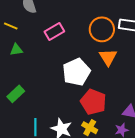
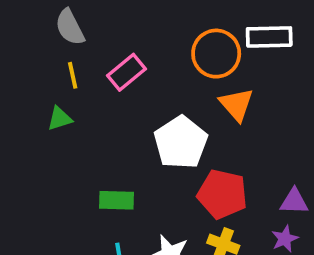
yellow line: (11, 26) -> (73, 75), moved, turned 64
green rectangle: (16, 94) -> (117, 200), moved, turned 54

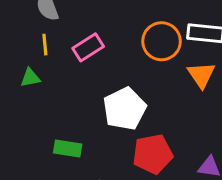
orange triangle: (236, 104) -> (201, 75), moved
red pentagon: (222, 194) -> (153, 154), turned -30

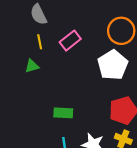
white pentagon: (125, 109) -> (113, 65), moved

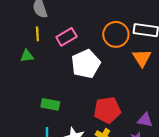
white pentagon: (113, 65) -> (86, 64), moved

